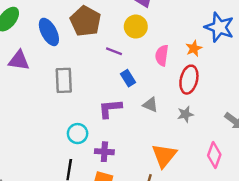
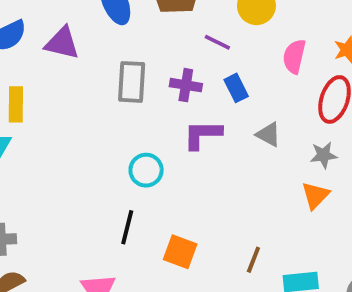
purple cross: (104, 152) -> (186, 85), moved
orange triangle: (164, 156) -> (315, 195), moved, size x0.7

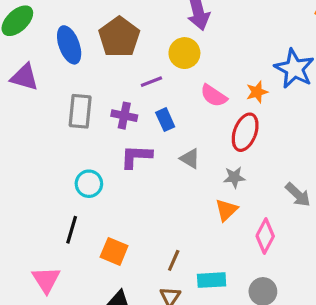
purple line: (217, 42) -> (151, 82), turned -50
pink semicircle: (294, 56) -> (214, 96), turned -72

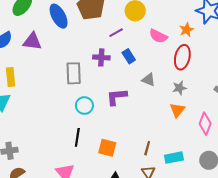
gray rectangle: (80, 111) -> (74, 73), moved
purple L-shape: (136, 157) -> (117, 97), moved

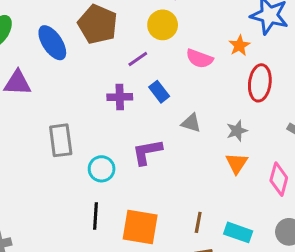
red ellipse: (182, 57) -> (260, 83), moved
gray rectangle: (74, 73) -> (61, 140), moved
orange square: (107, 148) -> (140, 227), size x1.4
cyan rectangle: (174, 158) -> (238, 232), turned 36

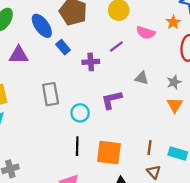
purple line: (138, 59) -> (116, 46), moved
blue rectangle: (159, 92) -> (63, 47), moved

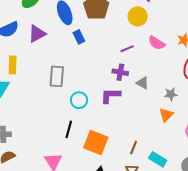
purple triangle: (19, 55) -> (37, 34), turned -42
purple cross: (91, 62) -> (120, 72), moved

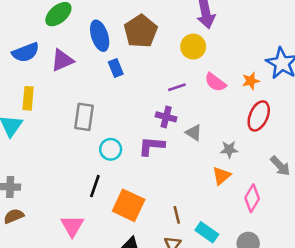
brown line: (134, 147) -> (177, 215), turned -40

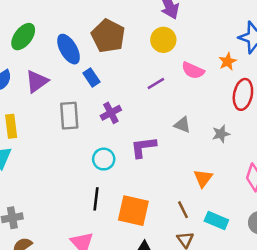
gray rectangle: (84, 117) -> (69, 116), moved
purple cross: (166, 117) -> (111, 113), moved, turned -30
orange triangle: (221, 176) -> (203, 178), moved

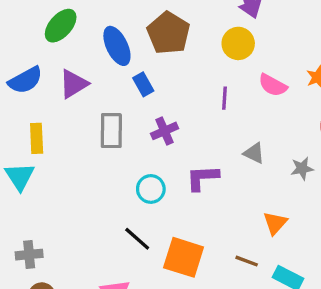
purple line: (156, 83) -> (225, 98), turned -60
black line: (96, 199) -> (137, 239), turned -60
brown line: (183, 210) -> (247, 261), turned -48

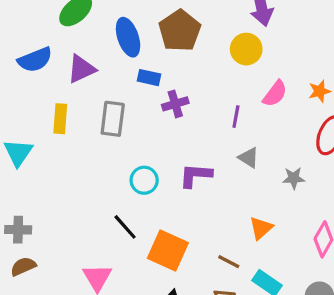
blue rectangle: (143, 84) -> (149, 78), turned -55
pink semicircle: (273, 85) -> (275, 94), turned -88
purple line: (225, 98) -> (236, 117), moved
purple cross: (164, 131) -> (175, 104), moved
yellow rectangle: (37, 138) -> (60, 119), moved

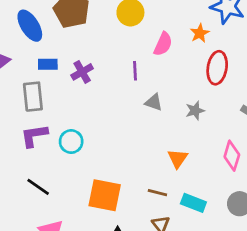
blue rectangle: (149, 78) -> (48, 64), moved
purple L-shape: (196, 175) -> (34, 136), moved
black line: (125, 227) -> (38, 187), moved

